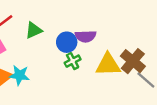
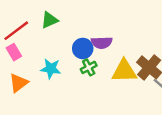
green triangle: (34, 30) -> (49, 20), moved
cyan star: (19, 75) -> (51, 69), moved

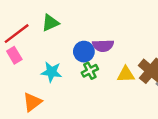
yellow triangle: (124, 71) -> (126, 74), size x0.7
orange triangle: (19, 83) -> (32, 102), moved

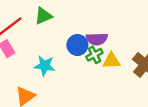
green cross: (90, 71) -> (94, 55), moved
yellow triangle: (126, 74) -> (111, 61), moved

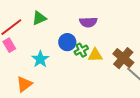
purple semicircle: (97, 39) -> (88, 22), moved
cyan star: (45, 66) -> (40, 59), turned 30

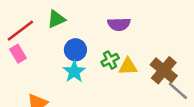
blue circle: (67, 42) -> (75, 50), moved
cyan star: (40, 59) -> (74, 72), moved

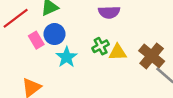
blue circle: (75, 50) -> (54, 34), moved
pink rectangle: (18, 54) -> (36, 40), moved

